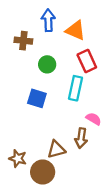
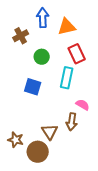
orange triangle: (75, 30) -> (67, 27), turned -36
brown cross: (23, 41) -> (21, 36), turned -35
brown triangle: (56, 149) -> (50, 132), turned -48

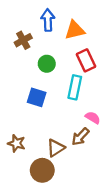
brown arrow: (72, 122) -> (80, 137), turned 36
brown triangle: (50, 132) -> (56, 148), turned 30
brown star: (16, 140) -> (16, 143), moved

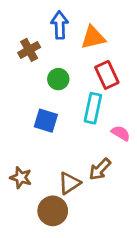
pink semicircle: (93, 118) -> (121, 133), moved

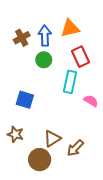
blue arrow: (60, 25) -> (45, 36), moved
blue square: (46, 121) -> (25, 100), moved
brown arrow: (100, 169) -> (75, 148), moved

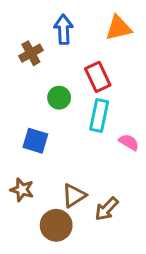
orange triangle: (70, 28) -> (118, 28), moved
blue arrow: (45, 36) -> (64, 29), moved
red rectangle: (81, 57) -> (98, 77), moved
green circle: (44, 60) -> (59, 98), moved

